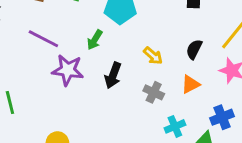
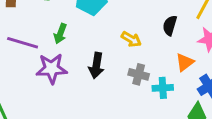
green arrow: (95, 40) -> (60, 34), moved
orange triangle: (190, 84) -> (185, 62), moved
cyan cross: (175, 126) -> (163, 88), moved, turned 30

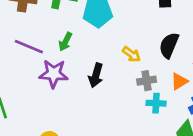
black semicircle: (170, 25) -> (169, 45), size x1.4
gray cross: (139, 74) -> (147, 81), moved, turned -30

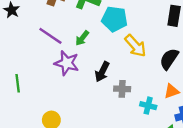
yellow arrow: (131, 54) -> (135, 46), moved, size x1.5
gray cross: (147, 81) -> (122, 89), moved

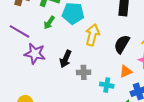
green arrow: (82, 38) -> (49, 23), moved
yellow arrow: (135, 46) -> (92, 35), turned -120

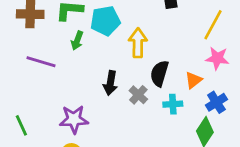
black semicircle: (122, 44) -> (159, 73), moved
purple star: (35, 54) -> (74, 119), moved
gray cross: (84, 72) -> (138, 95), turned -32

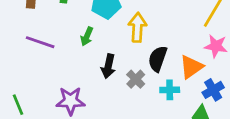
green arrow: (77, 41) -> (87, 36), moved
orange triangle: (193, 80) -> (191, 67), size x1.4

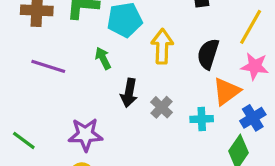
green arrow: (87, 36) -> (103, 58), turned 132
black semicircle: (158, 59) -> (208, 54), moved
green line: (18, 105) -> (24, 140), turned -30

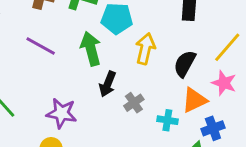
green arrow: (103, 58) -> (91, 49), size x1.6

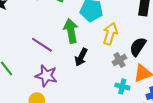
purple line: (41, 46) -> (42, 45), moved
gray cross: (134, 103) -> (119, 60), moved

